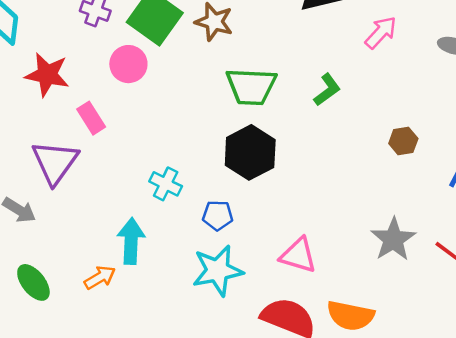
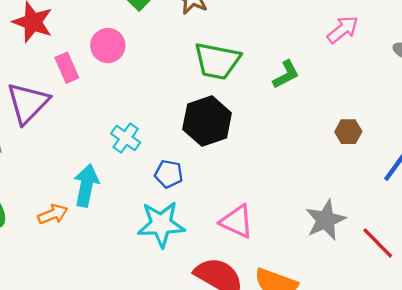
pink circle: (128, 64) -> (108, 46), moved

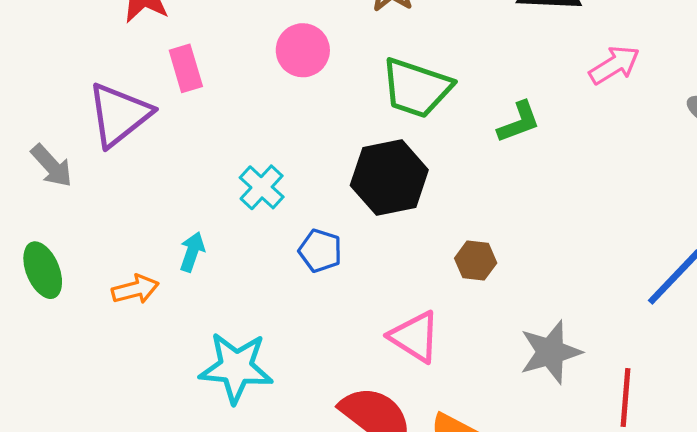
pink circle: (108, 46) -> (303, 50), moved
brown hexagon: (348, 132) -> (476, 261), moved
cyan arrow: (86, 185) -> (192, 252), size x0.6
cyan star: (161, 224) -> (236, 368), moved
red line: (378, 243) -> (625, 398), turned 42

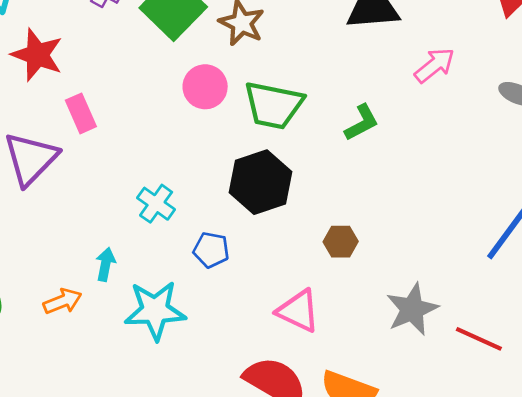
pink circle: (303, 50) -> (205, 87), moved
cyan star: (236, 368) -> (155, 310), moved
red line: (625, 398) -> (479, 339), turned -63

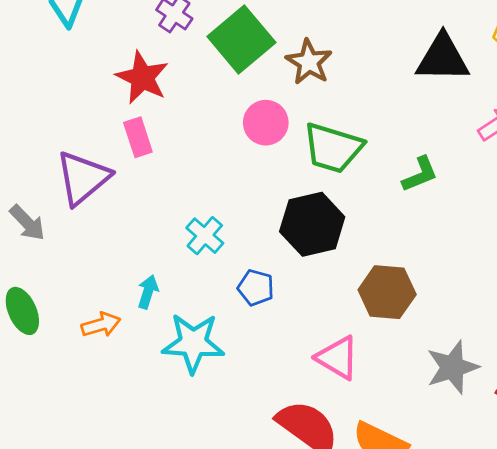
red star: (37, 55) -> (142, 78), moved
brown hexagon: (341, 242) -> (387, 292), size x1.6

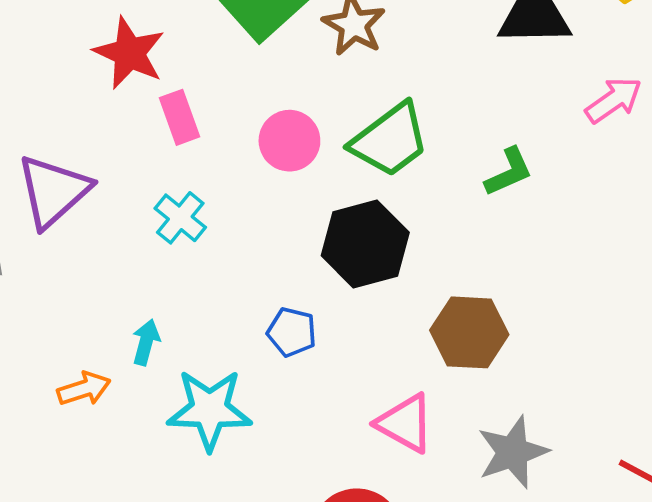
pink circle: (266, 123) -> (289, 141), moved
pink rectangle: (138, 137) -> (180, 117), moved
green trapezoid: (333, 148) -> (390, 140), turned -52
cyan cross: (205, 236) -> (180, 218), moved
gray star: (452, 367) -> (513, 452), moved

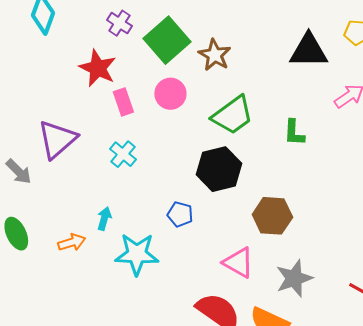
pink circle: (289, 141) -> (170, 94), moved
green L-shape: (509, 172) -> (294, 133), turned 116

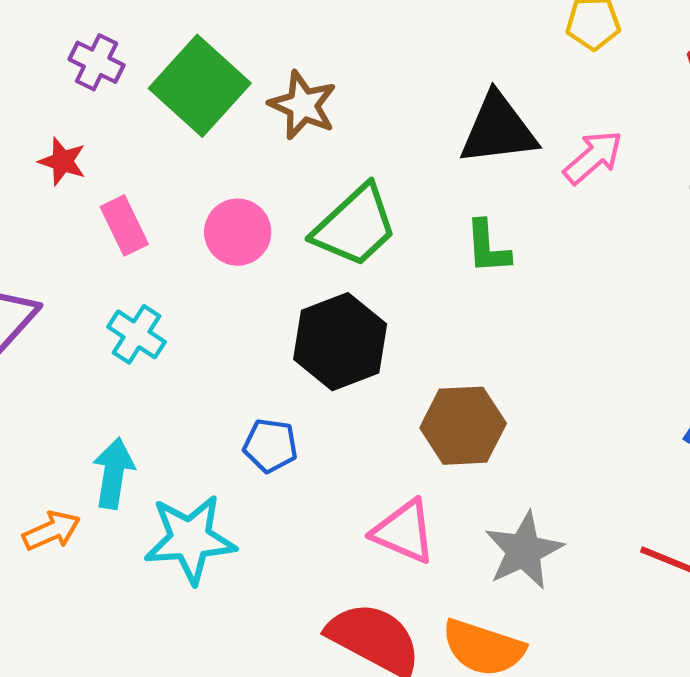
black triangle: (309, 51) -> (498, 129), moved
red star: (98, 68) -> (62, 161), size x0.6
pink circle: (170, 94) -> (238, 232), moved
cyan arrow: (104, 219) -> (113, 473), size x1.4

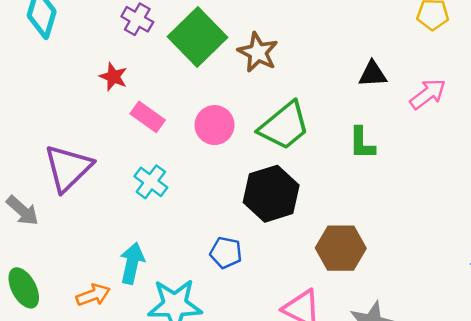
black triangle: (498, 129) -> (373, 74), size x0.6
pink rectangle: (124, 225) -> (148, 117), turned -32

